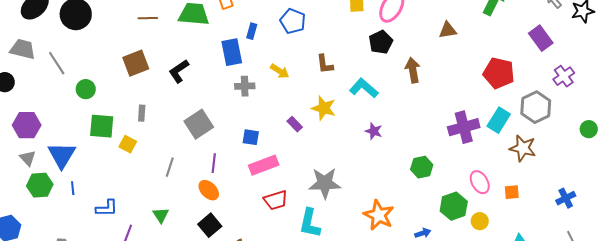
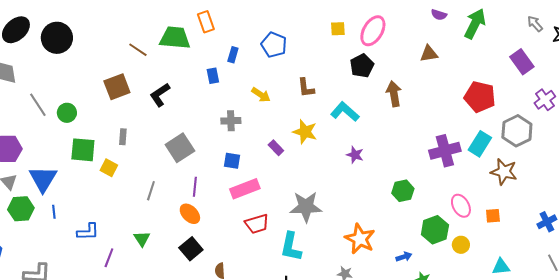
brown line: (148, 18) -> (138, 50), moved, turned 36
blue rectangle: (232, 52) -> (213, 76), size x0.6
gray line: (57, 63) -> (38, 105), moved
gray cross: (245, 86) -> (231, 121), moved

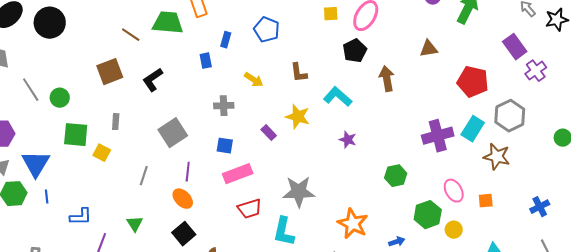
brown triangle: (429, 54) -> (429, 49), moved
purple cross: (545, 100) -> (536, 71), moved

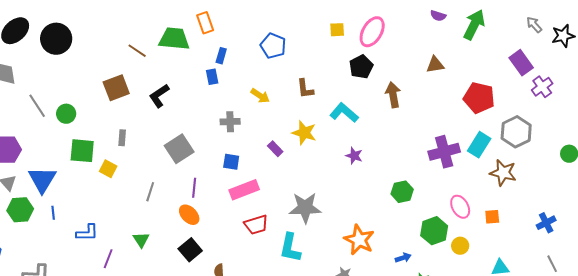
blue rectangle: (226, 40) -> (221, 56), moved

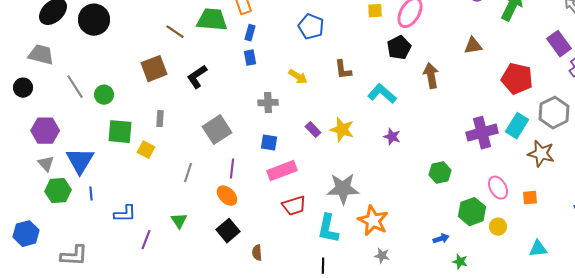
blue rectangle: (221, 56) -> (250, 33), moved
yellow star: (304, 133) -> (342, 130), moved
orange star: (359, 240) -> (373, 221), moved

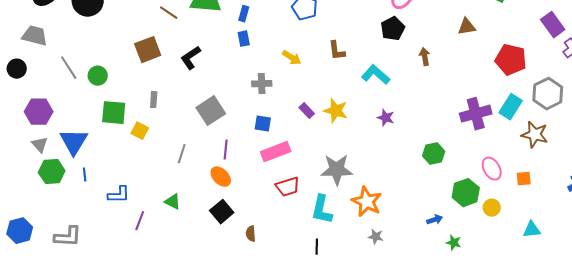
brown arrow: (431, 76) -> (425, 57), size x0.7
green triangle: (179, 221) -> (173, 202), turned -30
blue hexagon: (26, 234) -> (20, 231), moved

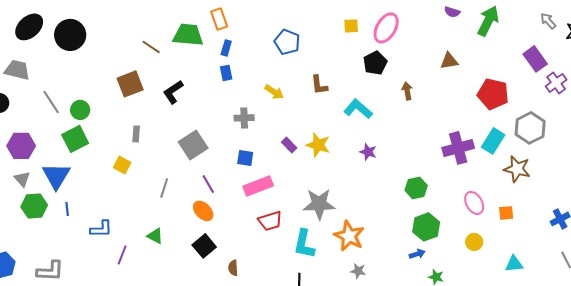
green square: (114, 113) -> (75, 139), moved, turned -32
purple line: (226, 150) -> (208, 184), turned -36
green hexagon: (466, 193) -> (426, 227), moved

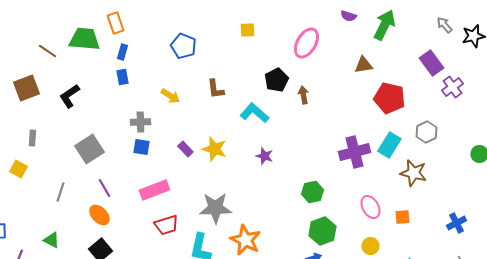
pink ellipse: (386, 28) -> (306, 43), moved
brown triangle: (449, 61) -> (363, 65), moved
black pentagon: (375, 63) -> (276, 80), moved
gray hexagon: (530, 128) -> (426, 132), size x0.7
blue square: (245, 158) -> (141, 147), moved

